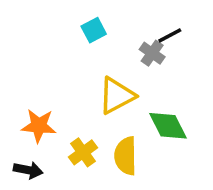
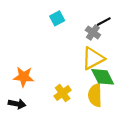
yellow triangle: (117, 96) -> (93, 58), moved
yellow cross: (83, 152) -> (63, 93), moved
yellow semicircle: (126, 156) -> (95, 95), moved

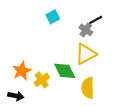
orange star: (24, 77) -> (22, 71), turned -30
green diamond: (103, 77) -> (65, 71), moved
yellow cross: (63, 93) -> (42, 80), moved

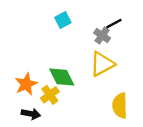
green diamond: (65, 71) -> (62, 77), moved
yellow semicircle: (88, 88) -> (120, 105), moved
black arrow: (16, 96) -> (31, 114), moved

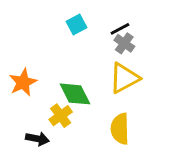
black line: (114, 24) -> (120, 29), moved
orange star: (26, 84) -> (23, 82), moved
yellow semicircle: (120, 105) -> (120, 129), moved

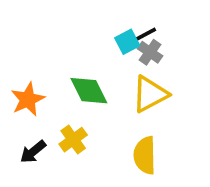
cyan square: (77, 24) -> (127, 42), moved
green diamond: (75, 94) -> (89, 91), moved
black arrow: (37, 139) -> (33, 152), moved, turned 130

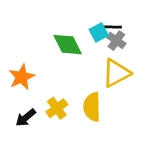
black line: (145, 35) -> (112, 27), turned 30
green diamond: (89, 91) -> (68, 45), moved
yellow semicircle: (145, 155) -> (92, 107), moved

